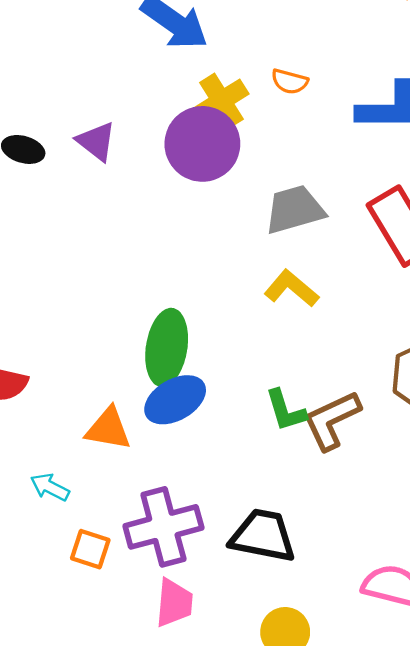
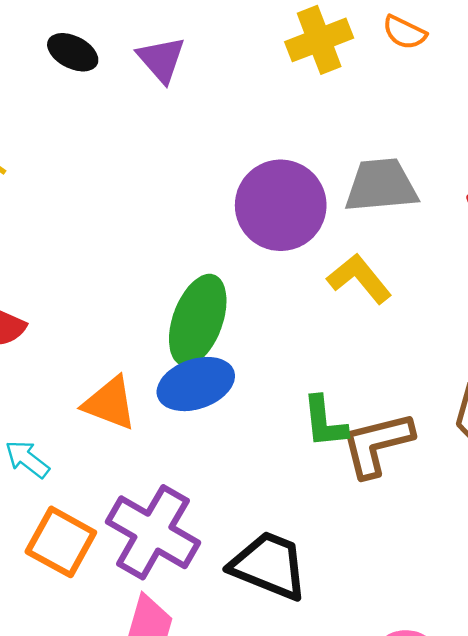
purple circle: (202, 144) -> (281, 205), moved
purple cross: (163, 527) -> (153, 532), turned 34
orange square: (90, 549) -> (61, 542), size x1.4

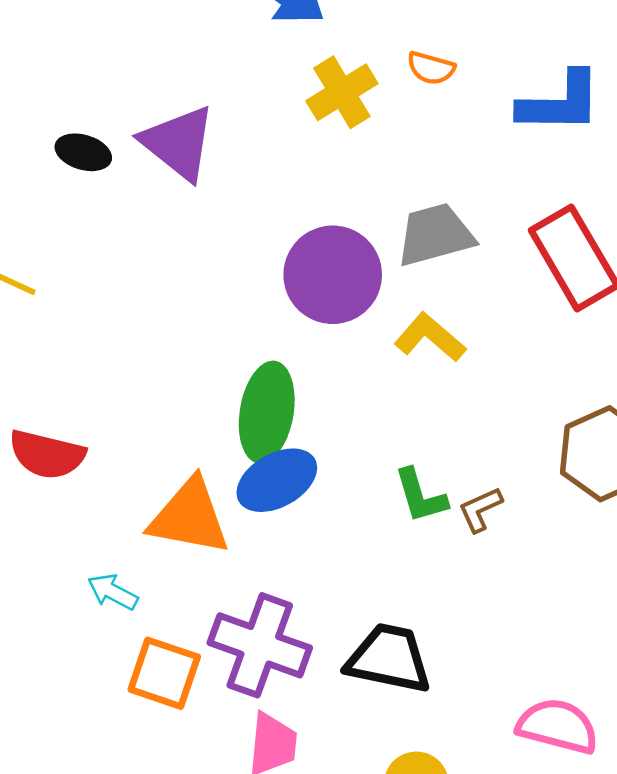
purple triangle: (161, 59) -> (178, 143), size x1.5
orange triangle: (110, 403) -> (189, 517), size x1.4
brown L-shape: (377, 444) -> (480, 509), size x0.6

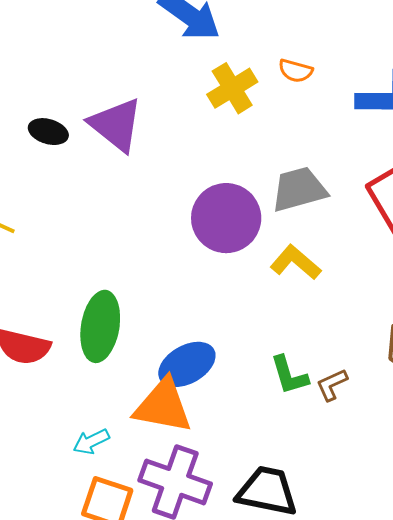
green ellipse: (267, 412) -> (100, 326), moved
orange triangle: (189, 517) -> (163, 406), moved
cyan arrow: (113, 592) -> (91, 442), moved, turned -54

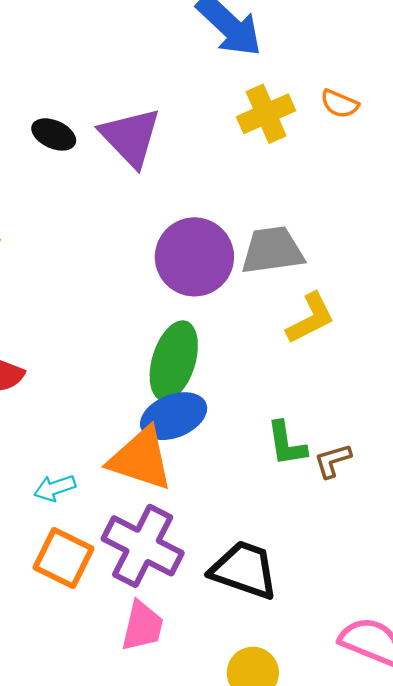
gray trapezoid: (299, 189) -> (272, 250), moved
purple circle: (226, 218) -> (194, 257), moved
yellow L-shape: (296, 262) -> (311, 318), turned 105
green ellipse: (100, 326) -> (174, 361), moved

